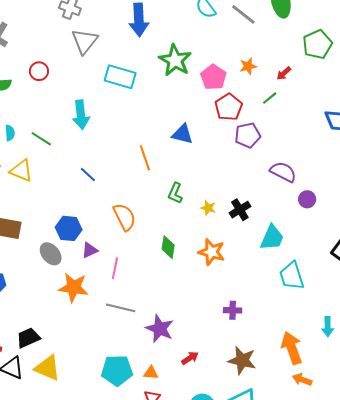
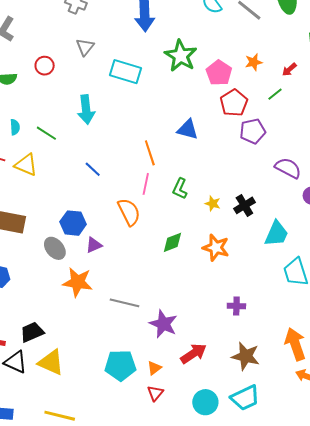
gray triangle: (85, 41) -> (85, 47), moved, size x0.7
green diamond: (168, 247) -> (172, 242), turned 60
pink line: (115, 268) -> (146, 184), moved
red arrow: (190, 358) -> (193, 353), size x1.5
orange triangle: (151, 373) -> (154, 368), turned -42

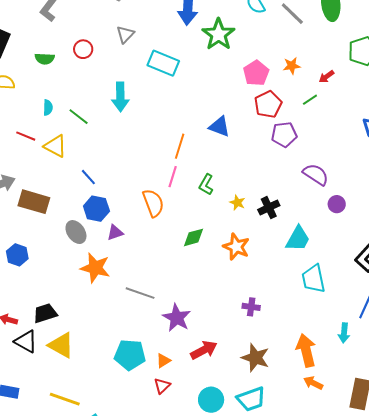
green star: (181, 56) -> (218, 34), moved
orange line: (150, 153) -> (180, 146), turned 30
blue line: (93, 169) -> (88, 177), moved

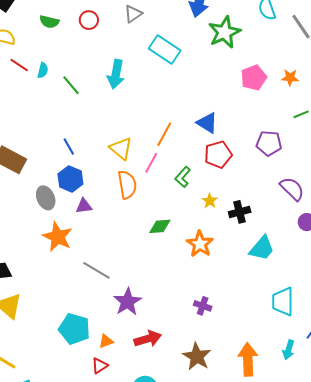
red pentagon: (268, 104) -> (218, 155), moved
red line: (26, 136) -> (19, 65), moved
yellow triangle: (55, 146) -> (121, 148), moved
cyan trapezoid: (313, 279) -> (283, 302), moved

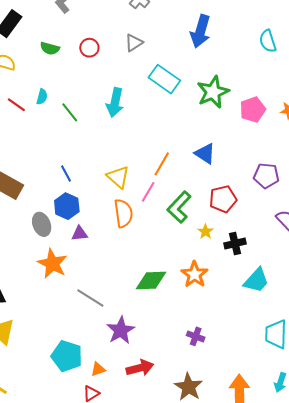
green star: (224, 32) -> (213, 92), moved
red line: (19, 65) -> (16, 105), moved
red pentagon: (218, 155) -> (223, 199), moved
green L-shape: (183, 177) -> (179, 207), size x1.5
green diamond: (160, 226) -> (151, 281), moved, size x1.4

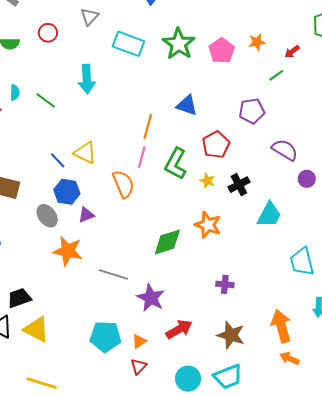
yellow triangle: (118, 177) -> (85, 153), moved

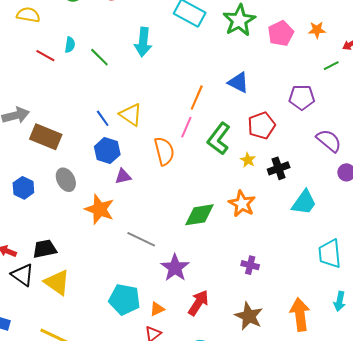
gray ellipse: (47, 216) -> (66, 180), moved
red arrow: (179, 329) -> (198, 303), turned -36

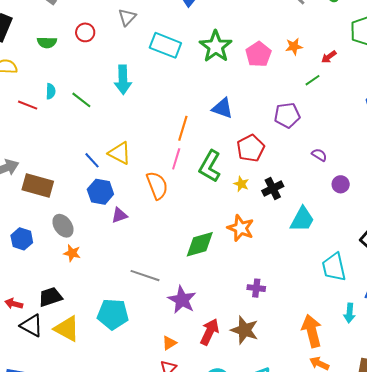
purple semicircle: (329, 141) -> (319, 155), size x0.6
orange star: (100, 209) -> (72, 253), moved, size x0.6
cyan pentagon: (124, 299) -> (113, 314), moved
brown star: (249, 316) -> (245, 330), moved

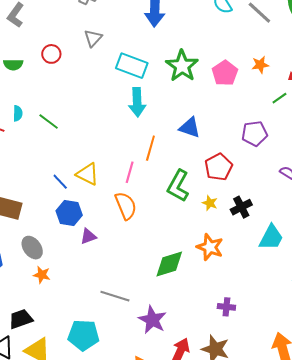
cyan arrow: (123, 80) -> (137, 102), moved
pink line: (176, 159) -> (130, 172), moved

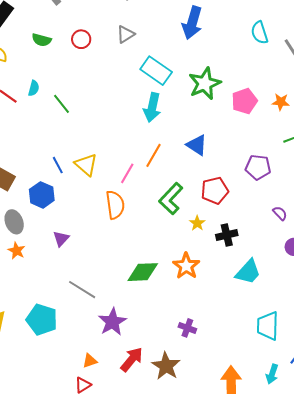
blue hexagon: (69, 213) -> (42, 195), moved
purple triangle: (88, 236) -> (61, 239), moved, turned -42

